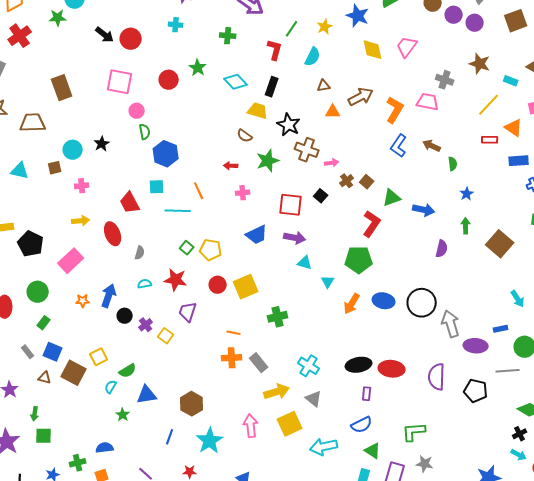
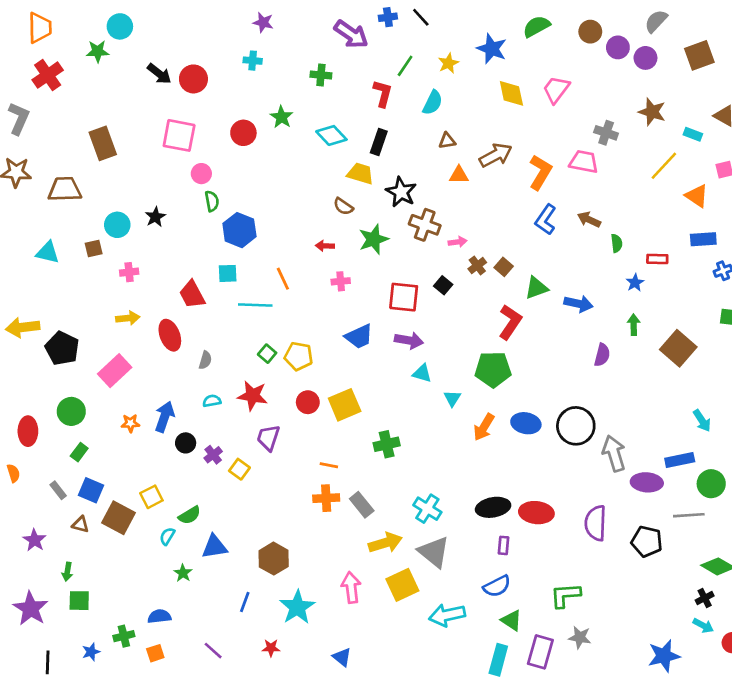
red rectangle: (490, 140) -> (657, 259), moved
blue rectangle: (501, 329) -> (680, 460), size x1.5
gray triangle: (314, 399) -> (434, 552), size x1.5

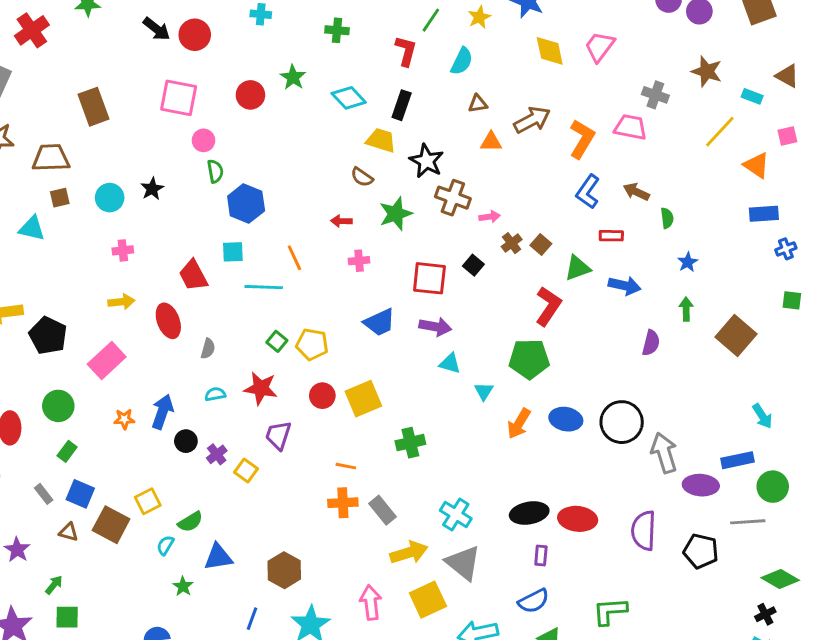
brown square: (94, 248) -> (60, 198), moved
red rectangle: (657, 259) -> (611, 236), moved
green arrow: (67, 572) -> (54, 585), turned -150

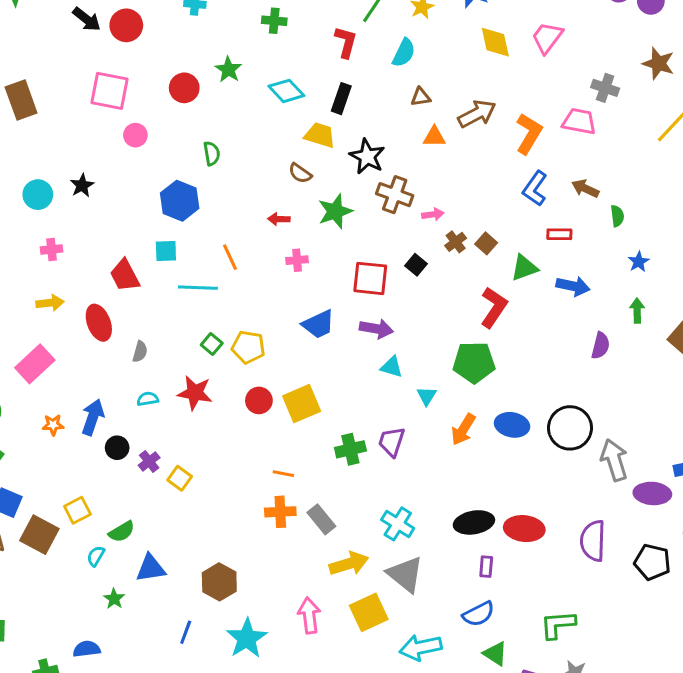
green semicircle: (215, 171) -> (212, 153), moved
purple trapezoid: (278, 435) -> (392, 442), moved

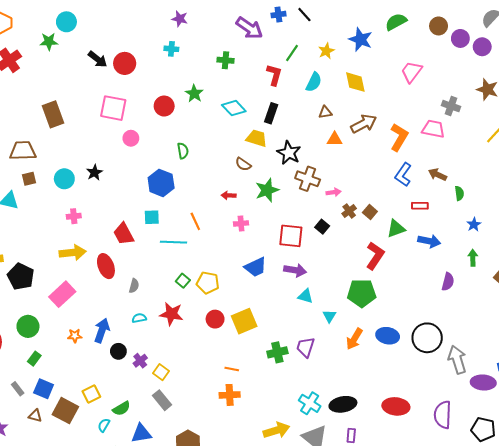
yellow diamond: (495, 42) -> (355, 82), moved
yellow arrow: (50, 303) -> (73, 253), size x1.4
gray rectangle: (321, 519) -> (162, 400), moved
black ellipse: (474, 522) -> (343, 404), moved
purple rectangle: (486, 567) -> (351, 436), moved

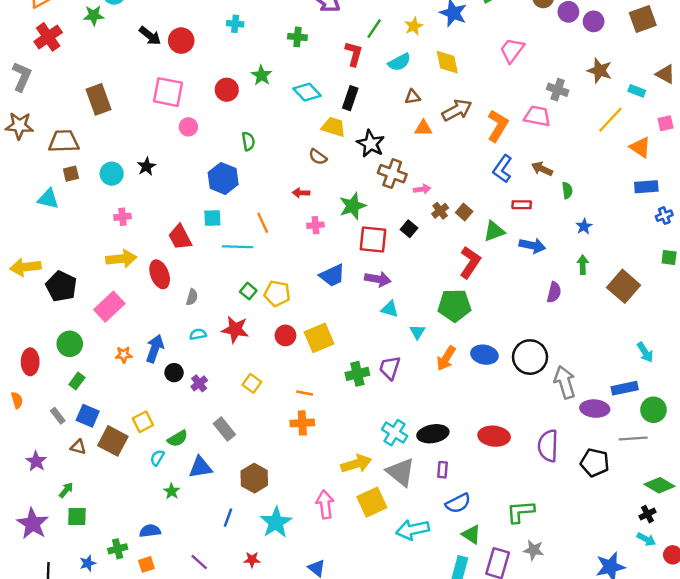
cyan semicircle: (314, 82) -> (399, 62), turned 36
green star: (267, 190) -> (353, 206), moved
yellow square: (161, 372) -> (252, 383), moved

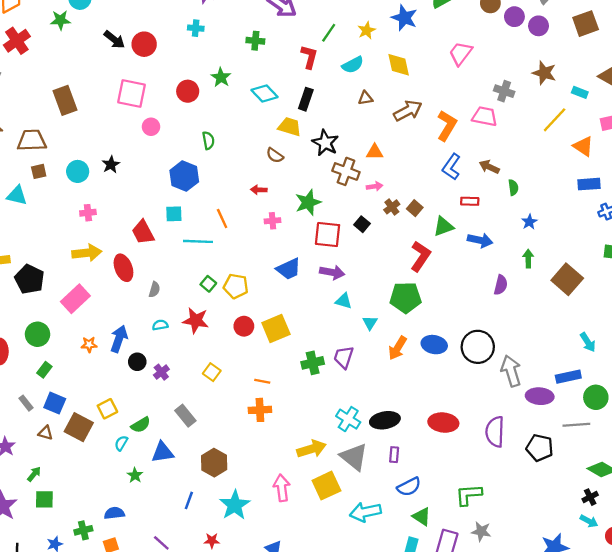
orange triangle: (423, 128) -> (375, 152), moved

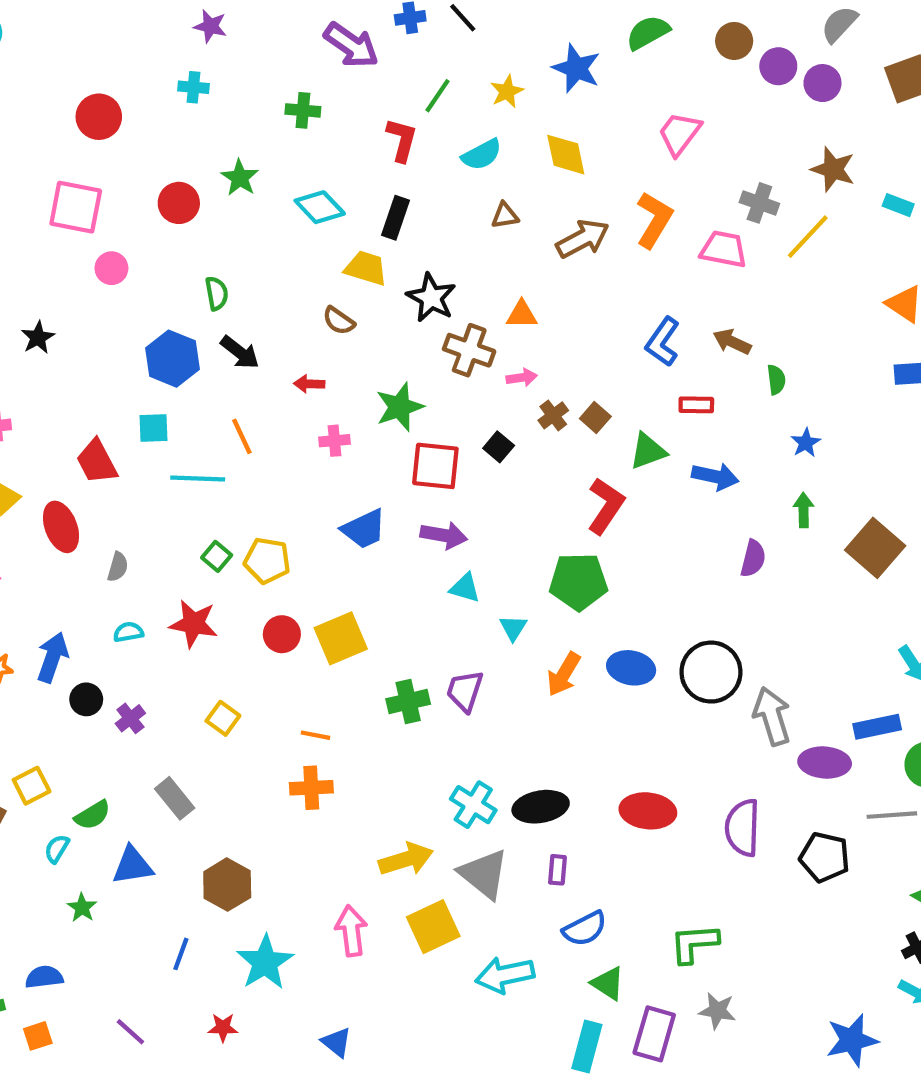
black arrow: (114, 40) -> (240, 352), moved
yellow line: (555, 120) -> (808, 237), moved
orange L-shape: (447, 126) -> (654, 220), moved

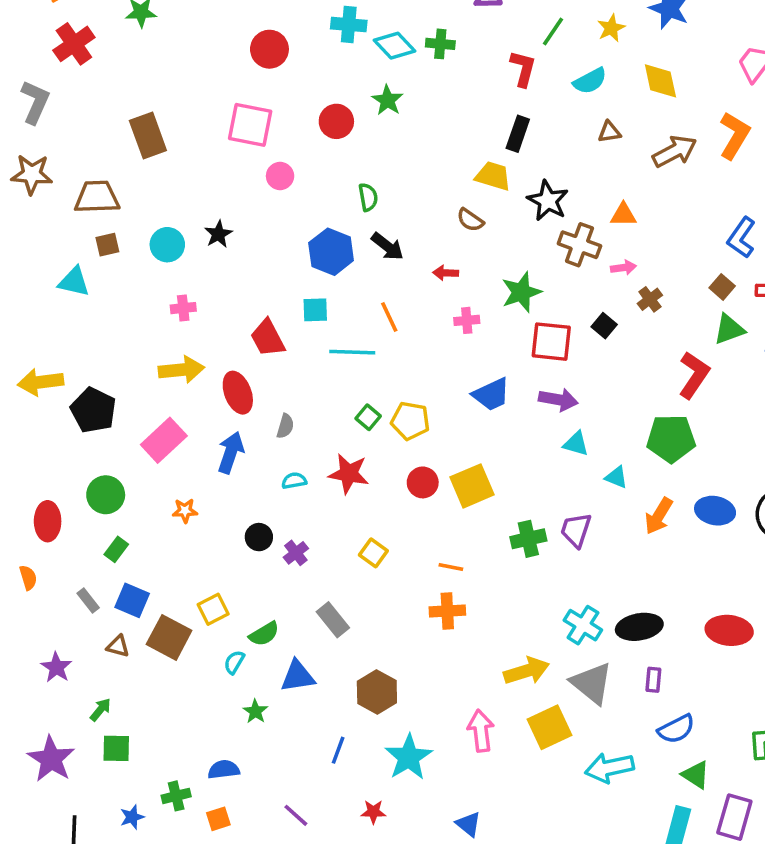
cyan cross: (194, 87) -> (349, 25), size x1.4
cyan diamond: (320, 207) -> (395, 46), moved
brown square: (595, 418) -> (722, 287), moved
cyan triangle: (513, 628) -> (616, 477), turned -40
blue arrow: (53, 657) -> (231, 453), moved

